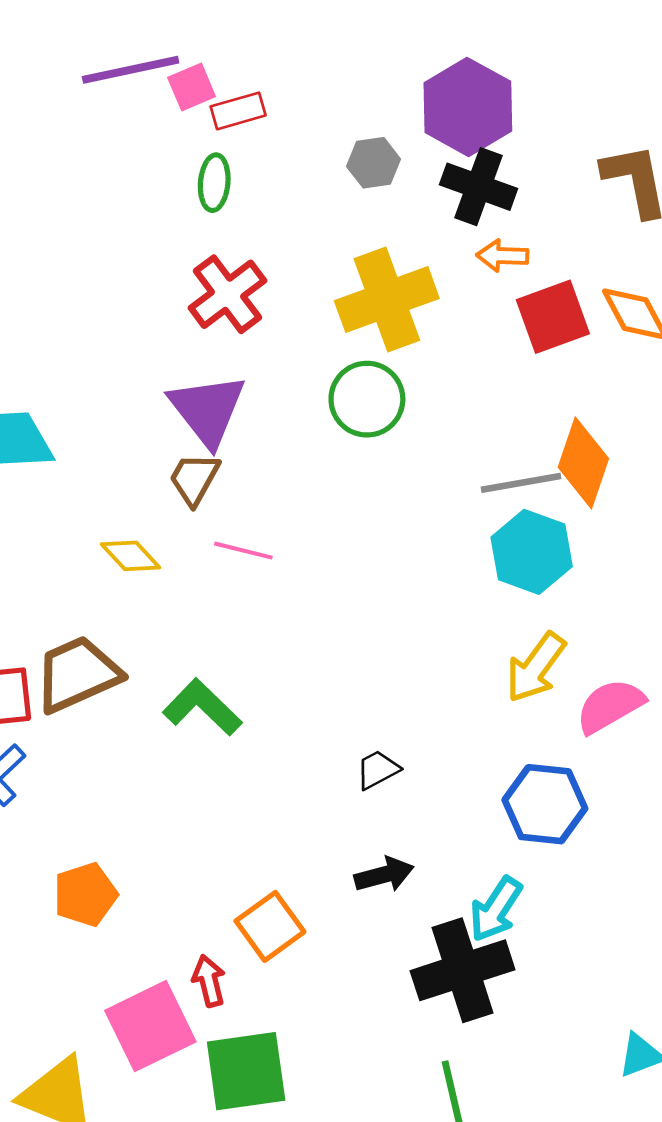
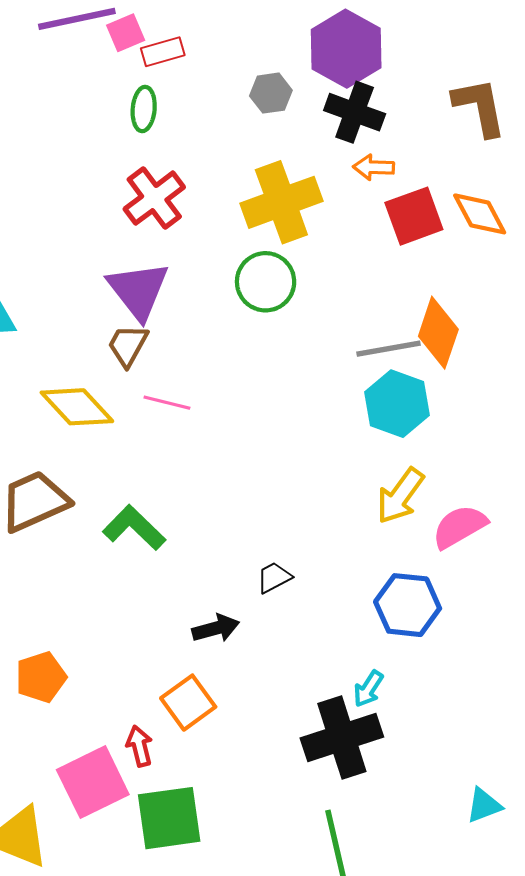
yellow diamond: (131, 556) -> (77, 407), size x1.5
black arrow: (384, 875) -> (216, 628), moved
cyan arrow: (496, 909) -> (368, 689), size x0.7

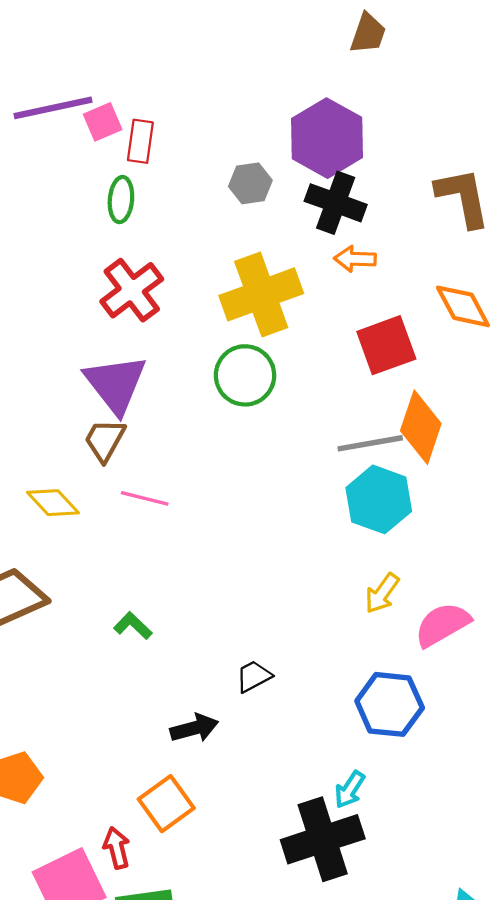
red rectangle: (163, 52) -> (140, 141), turned -66
red square: (414, 216) -> (386, 345), moved
yellow diamond: (77, 407) -> (53, 503), size x0.7
yellow arrow: (400, 496) -> (382, 593), size x0.7
green L-shape: (134, 528) -> (133, 626), moved, size x0.6

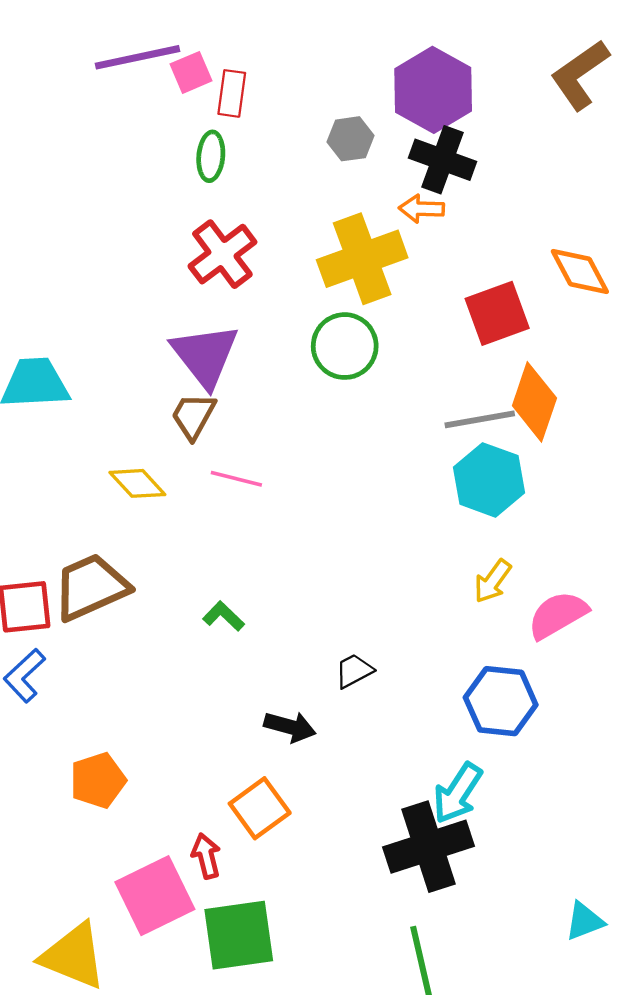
brown L-shape: (463, 197) -> (580, 75), moved, turned -114
orange arrow: (355, 259) -> (422, 209), moved
black arrow: (194, 728) -> (290, 727), turned 30
cyan arrow: (350, 790) -> (458, 793), size x1.5

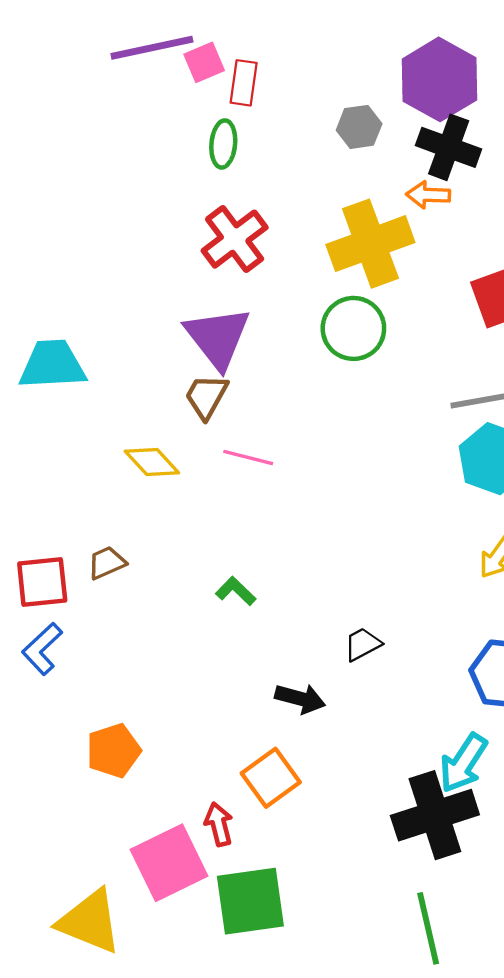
brown trapezoid: (91, 587) -> (107, 563), size x0.5

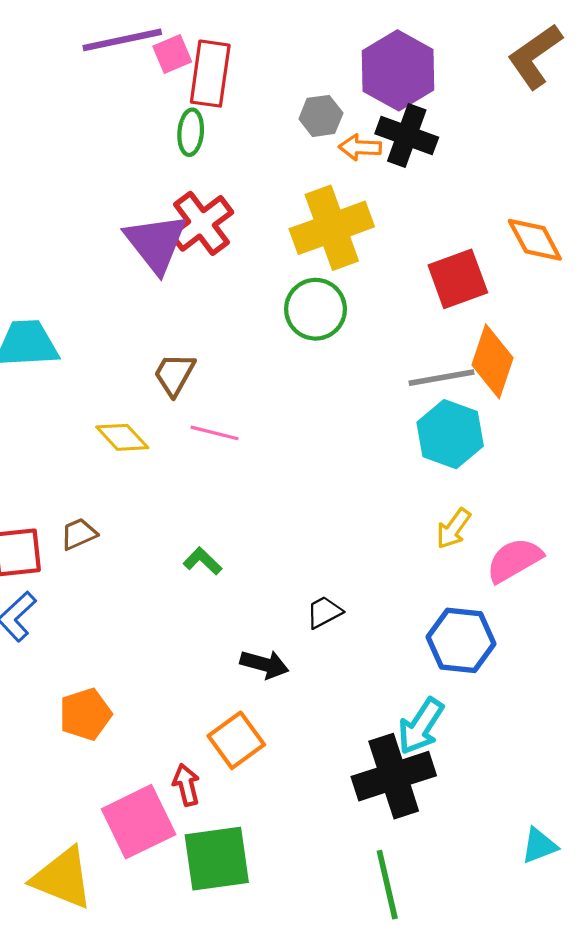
red rectangle: (244, 83) -> (210, 74), size x1.5
orange arrow: (428, 195) -> (360, 147), moved
purple triangle: (218, 338) -> (156, 243), moved

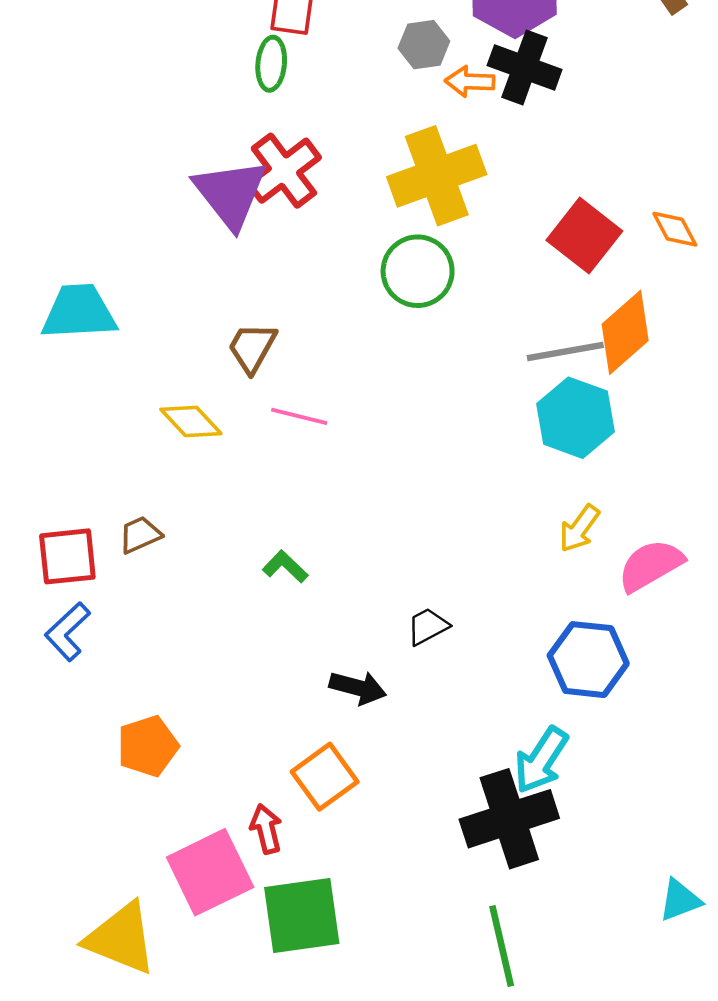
orange diamond: (535, 240) -> (675, 229), moved, size x0.7
red square: (458, 279) -> (584, 236), turned -32
orange diamond: (493, 361) -> (625, 332), turned 30

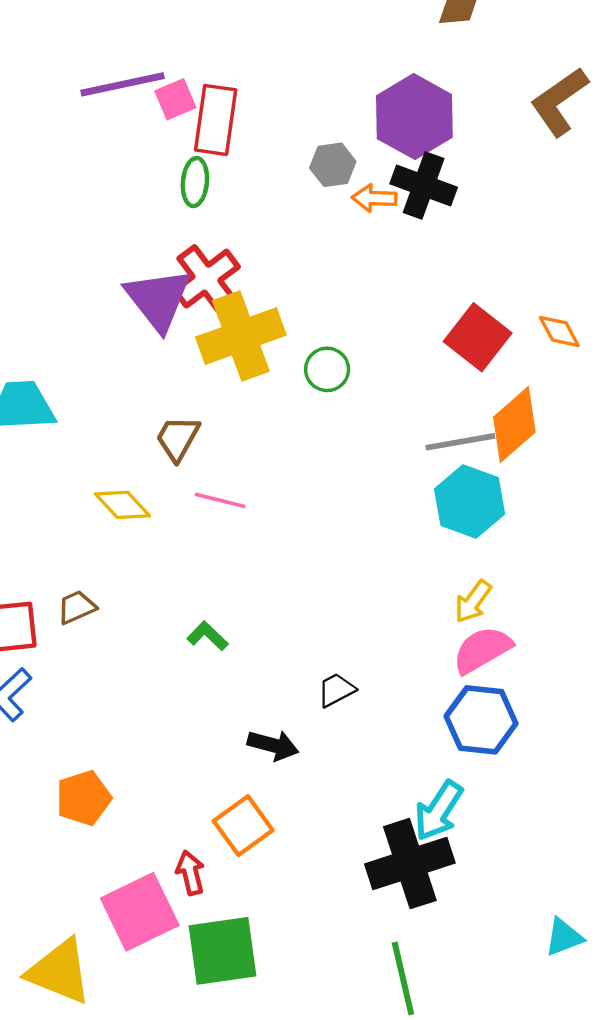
yellow cross: (437, 176) -> (241, 336), moved
green circle: (418, 271) -> (327, 369), size x0.7
pink semicircle: (651, 565) -> (482, 650), moved

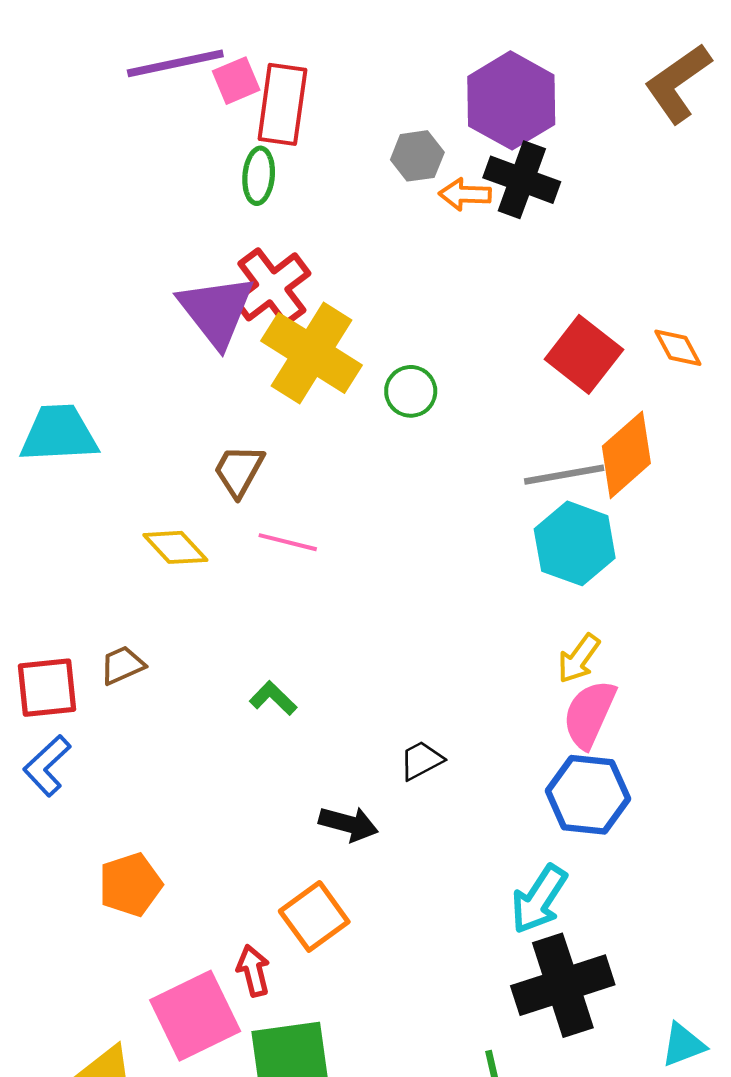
yellow cross: (241, 336) -> (312, 353), turned -38
pink semicircle: (482, 650) -> (589, 714), turned -36
black cross: (410, 864) -> (563, 985), moved

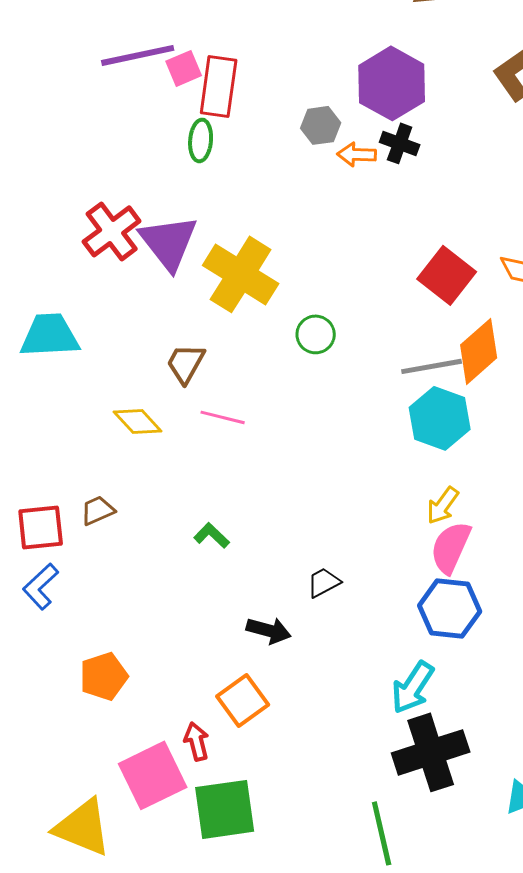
black cross: (522, 180) -> (400, 143), size x0.7
red cross: (272, 287) -> (112, 231), moved
green circle: (411, 391) -> (316, 334), moved

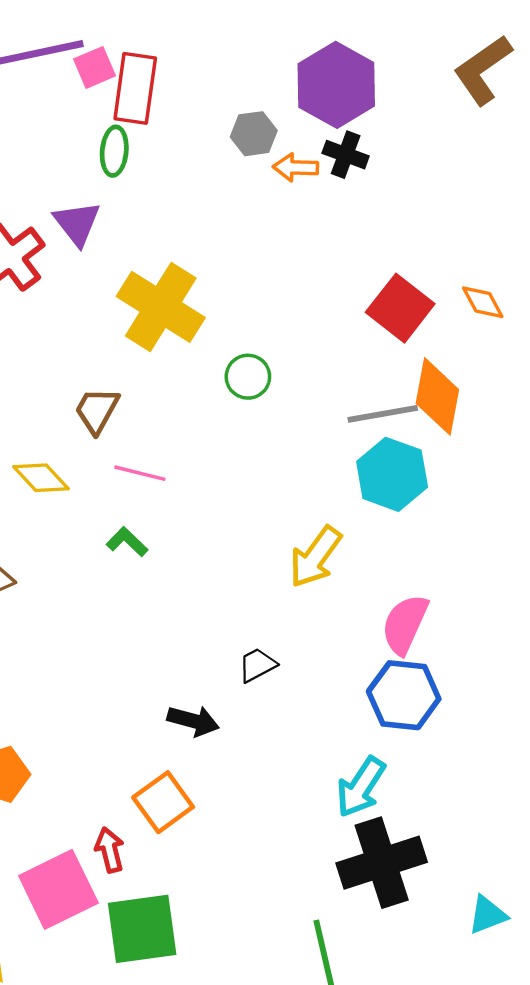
purple triangle: (169, 242) -> (77, 223), moved, size x0.7
orange diamond: (479, 351) -> (437, 396), turned -38
yellow arrow: (443, 505) -> (315, 557), moved, size x1.4
green L-shape: (212, 535) -> (127, 542), moved

